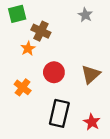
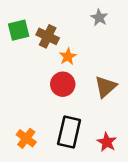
green square: (17, 14) -> (19, 30), moved
orange star: (28, 48) -> (68, 57), moved
orange cross: (23, 87) -> (26, 138), moved

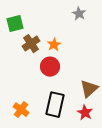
brown cross: (48, 36) -> (31, 44), moved, turned 30
brown triangle: (106, 87) -> (89, 89), moved

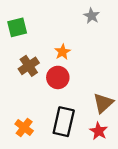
brown cross: (31, 44) -> (29, 66), moved

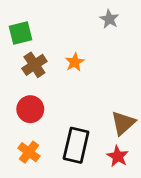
brown cross: (29, 66) -> (34, 65), moved
red circle: (58, 77) -> (30, 109), moved

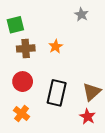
brown cross: (34, 65) -> (26, 48), turned 30
black rectangle: (76, 145) -> (57, 93), moved

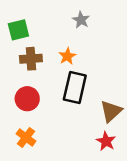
gray star: (81, 14) -> (81, 20), moved
black rectangle: (57, 93) -> (75, 87), moved

